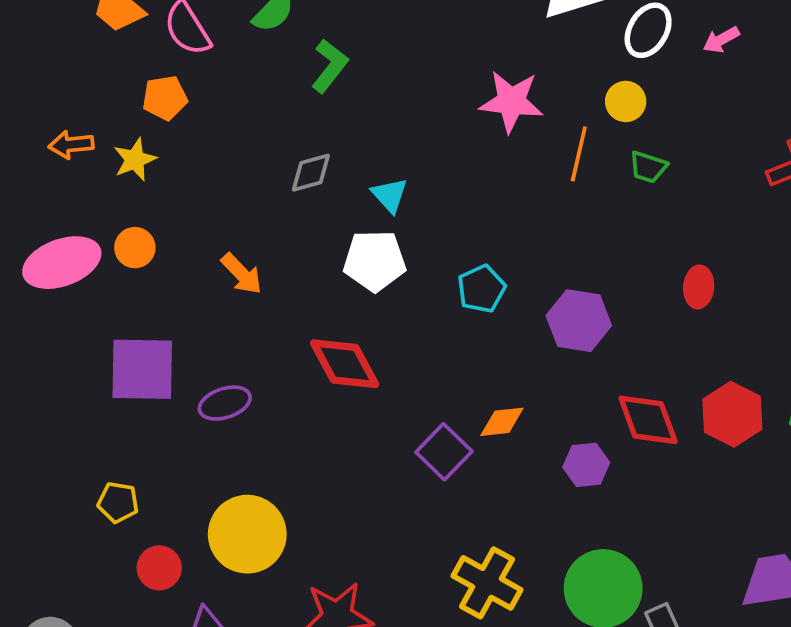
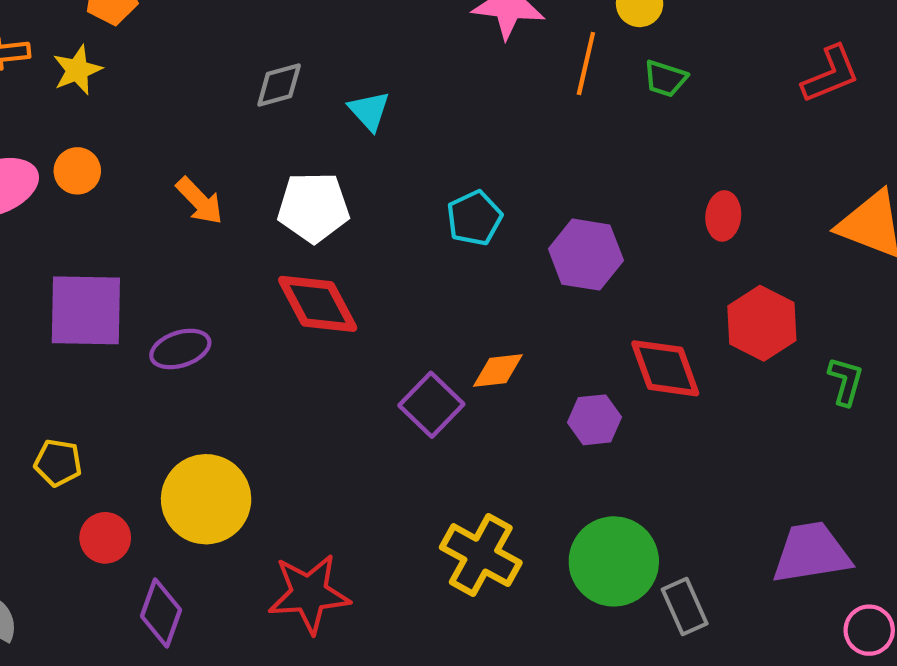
white pentagon: (375, 261) -> (313, 207), moved
red hexagon: (732, 414) -> (762, 323), moved

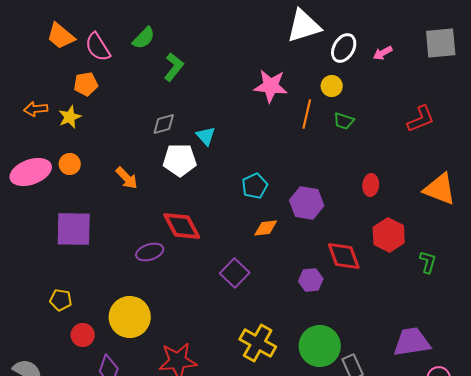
white pentagon: (313, 207) -> (180, 160), moved
purple ellipse: (180, 349) -> (150, 252), moved
orange diamond: (498, 370) -> (266, 228), moved

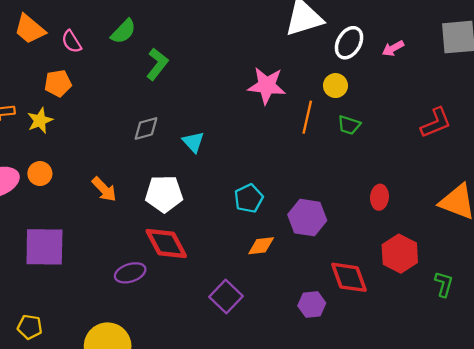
pink semicircle: (98, 47) -> (71, 42), size x0.7
white pentagon: (180, 160) -> (164, 194), moved

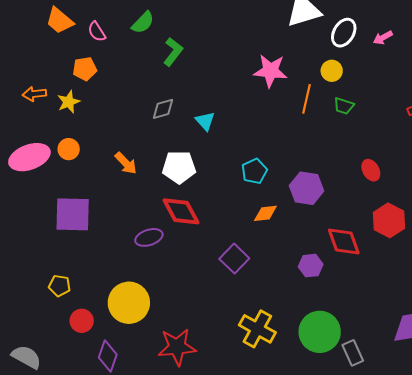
red ellipse: (379, 197) -> (371, 170), turned -35

